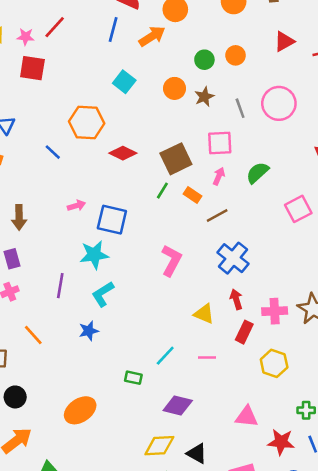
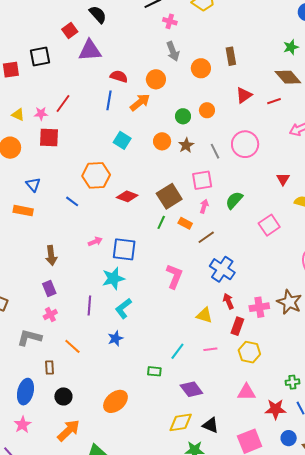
yellow hexagon: (274, 363) -> (249, 352), moved
purple diamond: (178, 405) -> (191, 389), turned 45

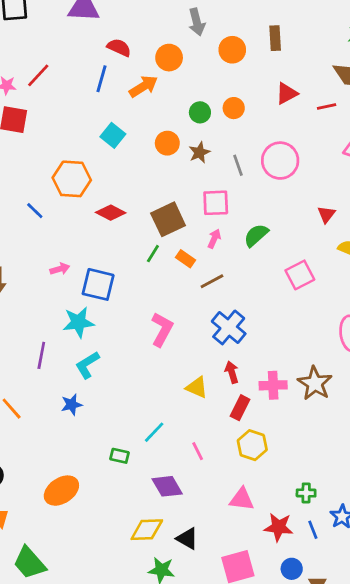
pink line: (210, 349) -> (198, 451), moved, turned 64

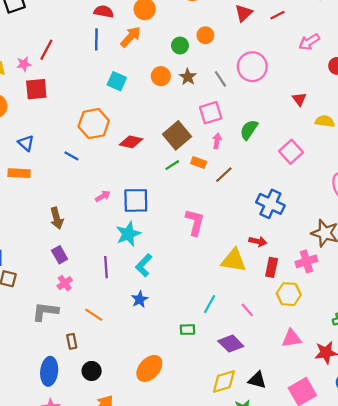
green line: (153, 254) -> (172, 165), turned 40
blue cross: (229, 327) -> (270, 204), moved
red arrow: (232, 372) -> (258, 241), turned 133
pink cross: (273, 385) -> (306, 261), moved
yellow triangle: (197, 387) -> (234, 260), size x1.4

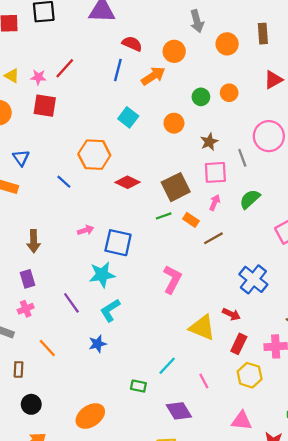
brown star: (188, 77) -> (209, 142), moved
gray line: (220, 79) -> (242, 158), moved
purple line: (106, 267) -> (71, 303), turned -45

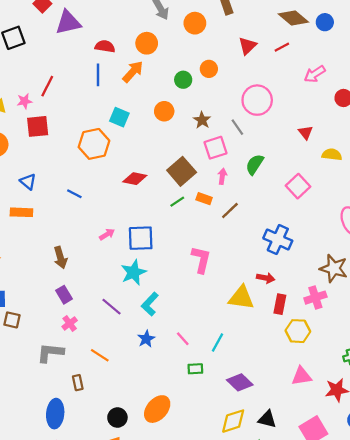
orange hexagon: (94, 155) -> (94, 144), moved
pink line: (204, 381) -> (183, 339), moved
black circle: (31, 404) -> (117, 418), moved

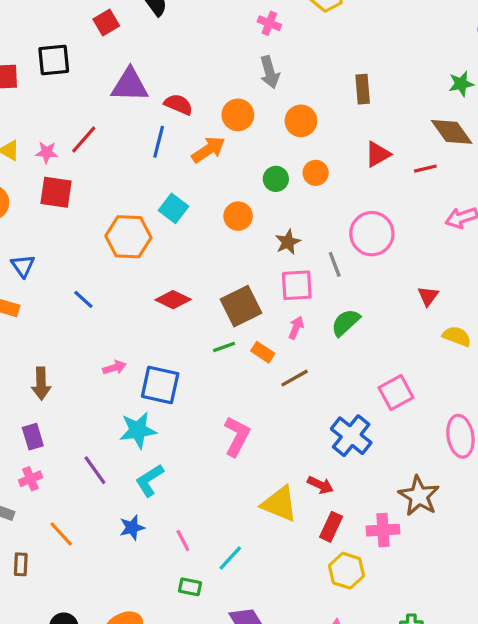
purple triangle: (68, 22) -> (130, 85), moved
orange circle: (195, 23) -> (301, 121), moved
pink square: (298, 186) -> (396, 393), moved

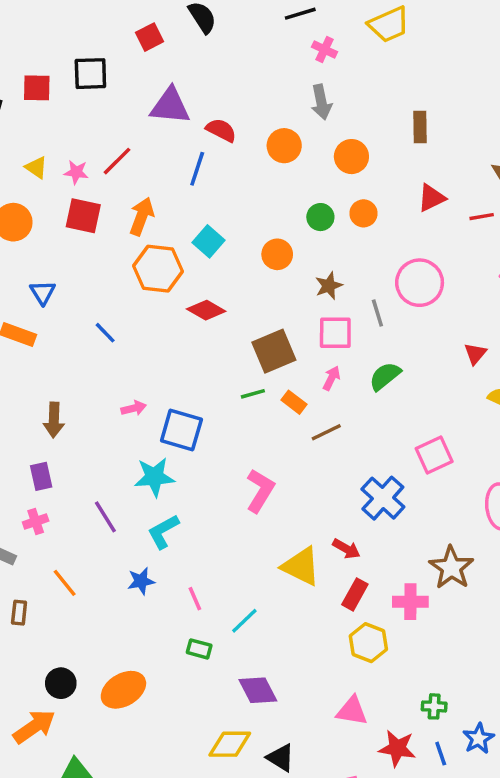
orange arrow: (208, 150) -> (142, 216), moved, turned -40
red diamond: (173, 300) -> (206, 310), moved

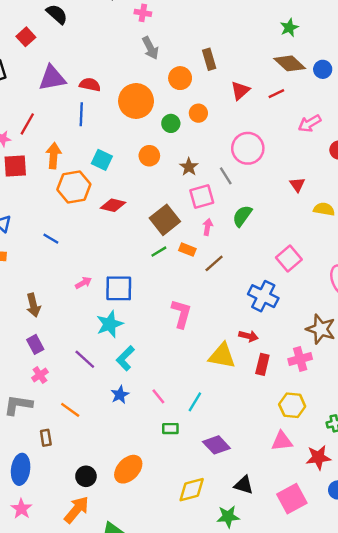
brown rectangle: (420, 127) -> (209, 59), moved
orange circle: (284, 146) -> (136, 101), moved, size x1.5
yellow hexagon: (368, 643) -> (292, 405), moved
yellow diamond: (230, 744) -> (192, 490), moved

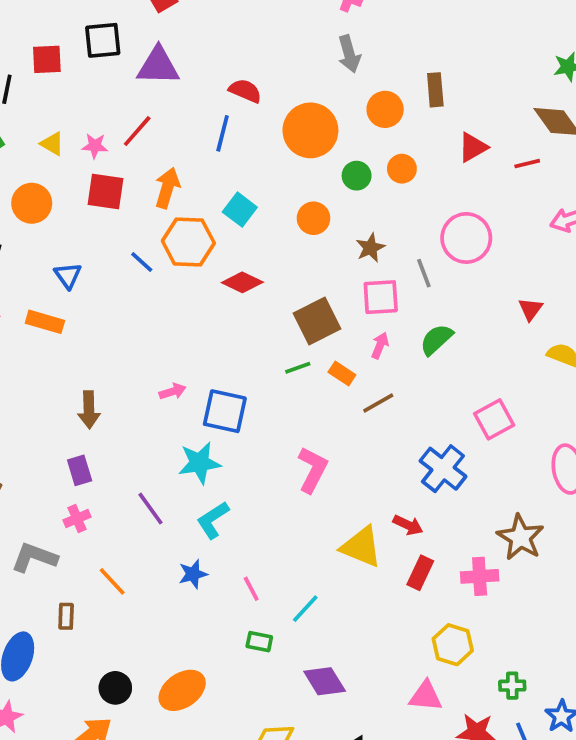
purple triangle: (52, 78) -> (158, 66), moved
blue line: (51, 239) -> (142, 262), moved

